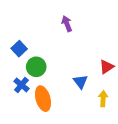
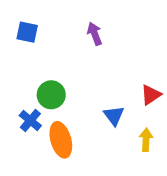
blue square: (19, 49) -> (27, 32), moved, turned -35

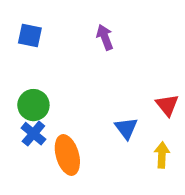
green circle: (51, 95) -> (33, 105), moved
red triangle: (151, 95) -> (167, 105), turned -35

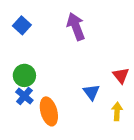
blue square: (30, 35) -> (22, 25), turned 30
purple arrow: (105, 37) -> (76, 27), size x1.5

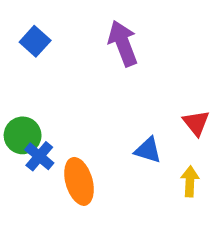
green circle: (24, 75) -> (23, 135), moved
blue triangle: (91, 92) -> (148, 150), turned -36

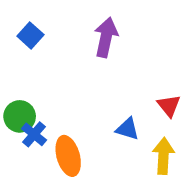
purple arrow: (123, 43) -> (106, 37), turned 33
yellow arrow: (190, 181) -> (163, 156), size x1.4

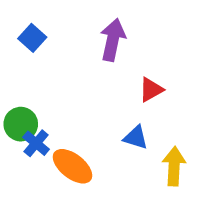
red triangle: (169, 106) -> (151, 90), moved, turned 40
orange ellipse: (68, 156) -> (72, 166), turned -36

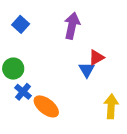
green circle: (21, 124) -> (13, 69), moved
blue triangle: (136, 138) -> (87, 70), moved, turned 42

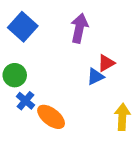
blue square: (21, 24) -> (23, 27), size x1.5
blue triangle: (87, 70) -> (95, 76), turned 35

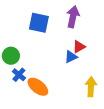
blue square: (23, 27) -> (39, 23), moved, turned -30
purple arrow: (79, 28) -> (73, 17), moved

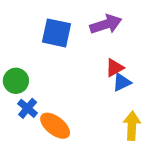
purple arrow: (73, 17) -> (106, 24), turned 60
blue triangle: (71, 57) -> (122, 82), moved

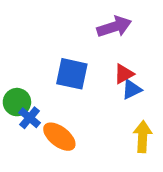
blue square: (57, 33) -> (72, 74), moved
green circle: (16, 81) -> (17, 102), moved

